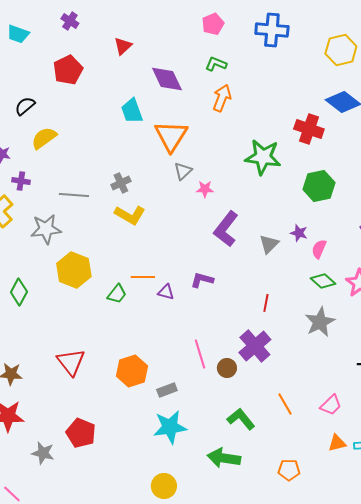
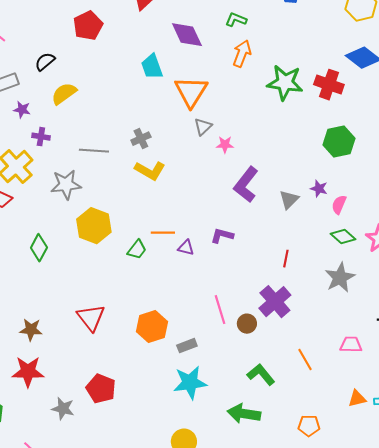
green star: (263, 157) -> (285, 83), moved
pink trapezoid: (331, 405) -> (351, 345), moved, turned -135

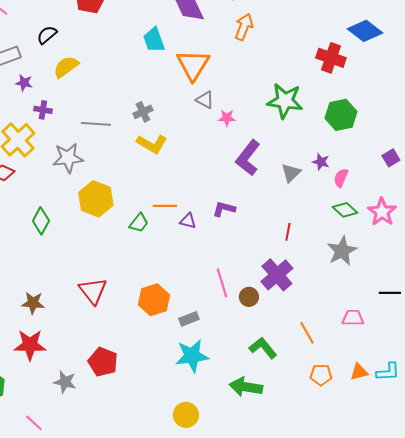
green star: (285, 83) -> (285, 101), moved
gray triangle: (203, 127) -> (205, 100), turned -48
orange pentagon: (309, 426) -> (321, 375), moved

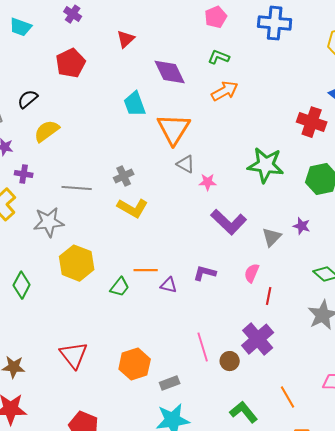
orange arrow: (244, 27) -> (225, 91), turned 40
purple L-shape: (248, 158) -> (229, 222), turned -84
pink semicircle: (341, 178) -> (252, 273), moved

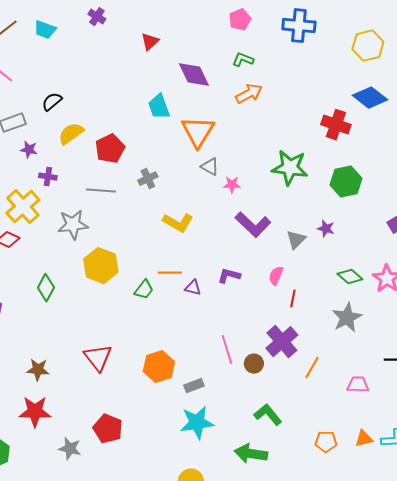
red pentagon: (71, 63) -> (110, 149), moved
yellow L-shape: (133, 208) -> (178, 223), moved
orange line: (288, 397) -> (312, 368), moved, turned 60

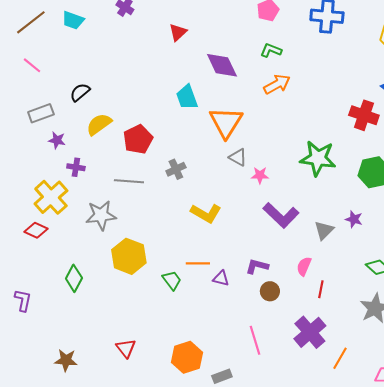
green trapezoid: (144, 290) -> (172, 280), turned -75
red triangle: (98, 358) -> (126, 348), size x0.7
brown circle: (254, 364) -> (270, 291), moved

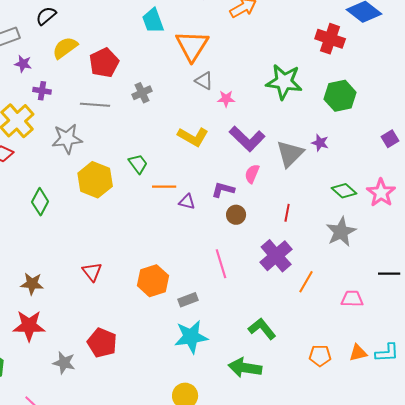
yellow L-shape: (206, 213) -> (193, 137), moved
gray triangle: (324, 230) -> (290, 154), size x1.4
pink semicircle: (304, 266) -> (252, 174), moved
green trapezoid: (172, 280) -> (138, 164), moved

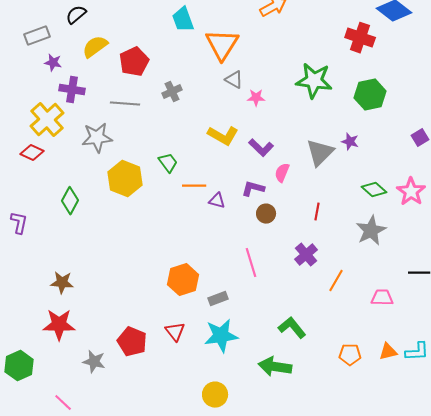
purple cross: (42, 91) -> (72, 90), size x1.4
purple L-shape: (247, 139) -> (261, 148), moved, size x0.7
purple cross: (276, 256) -> (306, 255), size x0.7
red triangle: (92, 272) -> (175, 332), moved

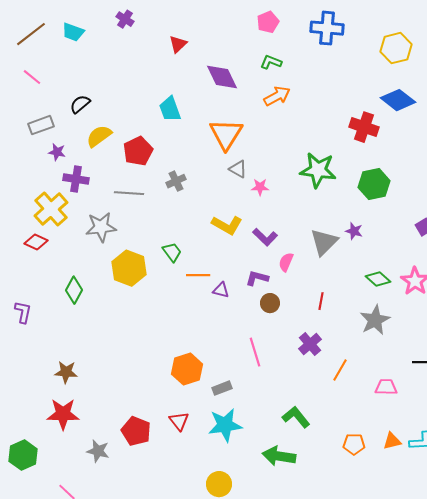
cyan trapezoid: (183, 20) -> (170, 109), moved

